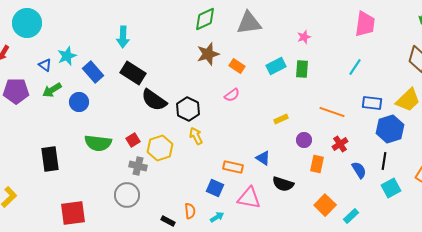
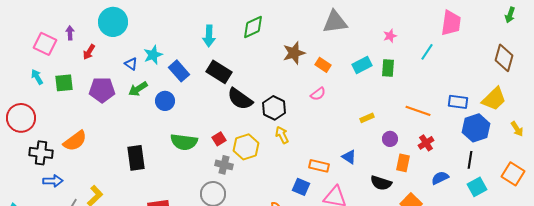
green diamond: (205, 19) -> (253, 27), moved
cyan line: (355, 67) -> (427, 52), moved
blue semicircle: (359, 170) -> (440, 178), moved, turned -84
black semicircle: (283, 184) -> (381, 183), moved

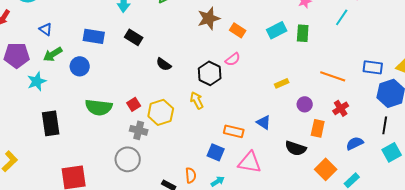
cyan star: (153, 55) -> (37, 81), moved
blue rectangle: (179, 71) -> (94, 36), turned -40
black rectangle: (219, 72) -> (134, 37), size x0.7
black semicircle: (240, 99) -> (164, 64), moved, size x0.6
black hexagon: (274, 108) -> (210, 73), moved

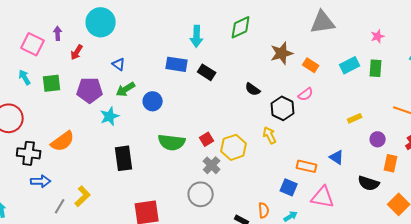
blue rectangle: (94, 36) -> (177, 64), moved
black semicircle: (164, 64) -> (253, 89), moved
gray cross: (139, 130) -> (212, 165), turned 30

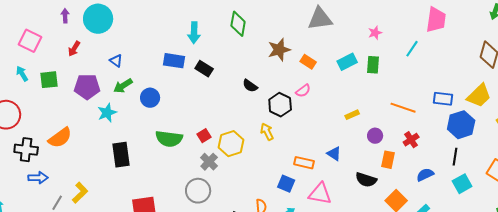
green diamond: (241, 27) -> (238, 24), turned -55
purple arrow: (58, 33) -> (65, 16), moved

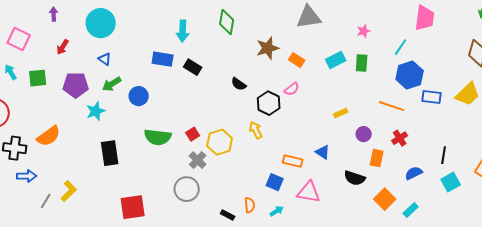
cyan circle: (98, 19) -> (101, 23), moved
blue hexagon: (461, 125) -> (410, 75), moved

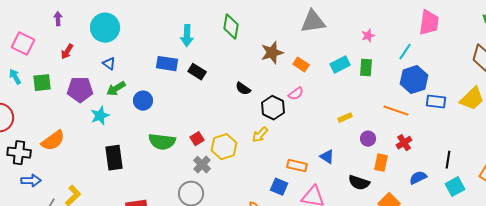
yellow arrow: (256, 130) -> (260, 135), turned -108

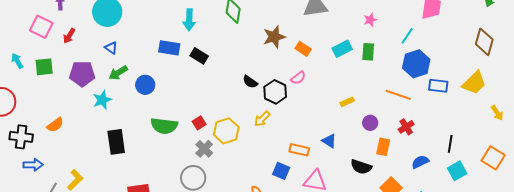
pink square: (23, 44) -> (41, 27), moved
black semicircle: (243, 89) -> (250, 82), moved
orange semicircle: (53, 141) -> (55, 125), size x0.7

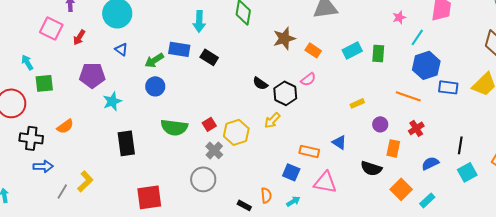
pink star: (370, 20) -> (399, 17), moved
green square: (44, 67) -> (44, 83), moved
green arrow: (118, 73) -> (154, 60), moved

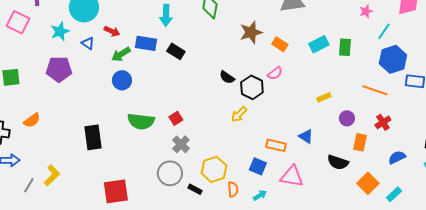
red arrow: (79, 37) -> (112, 31), moved, turned -98
cyan star: (112, 101) -> (60, 31), moved
yellow hexagon: (236, 132) -> (214, 169), moved
black rectangle: (244, 205) -> (195, 189), moved

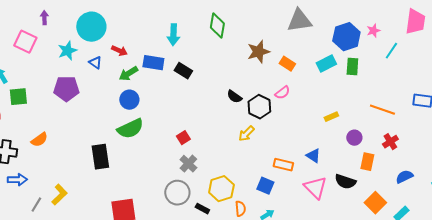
blue hexagon: (393, 59) -> (346, 37), moved
green semicircle: (141, 121) -> (130, 129), moved, turned -32
pink triangle: (292, 176) -> (315, 188), moved, turned 35

